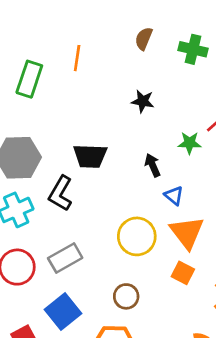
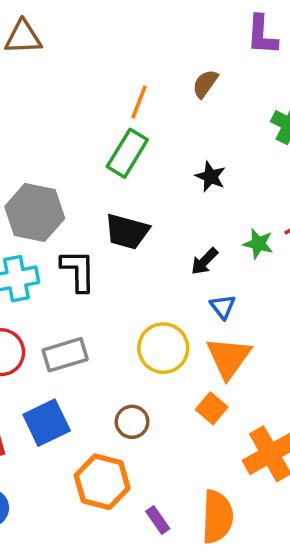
brown semicircle: (144, 39) -> (205, 84), moved
green rectangle: (29, 79) -> (127, 153), moved
black arrow: (153, 165) -> (204, 261), turned -125
black L-shape: (61, 193) -> (78, 270), turned 136

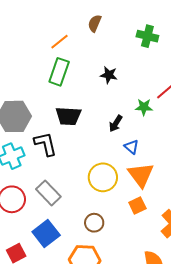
orange line: (139, 102) -> (59, 42), turned 42
gray rectangle: (65, 355) -> (48, 193), turned 75
orange square: (212, 408) -> (137, 205), turned 36

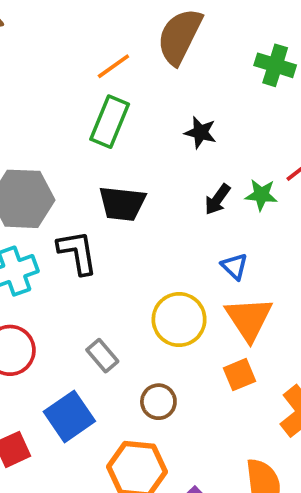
brown semicircle: (95, 23) -> (180, 36), size x1.8
black arrow: (116, 123) -> (217, 199), moved
gray rectangle: (48, 193) -> (102, 356), moved, size x0.7

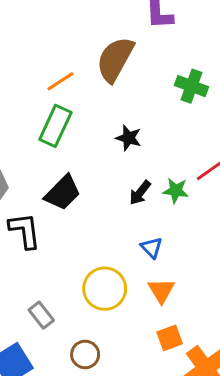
black trapezoid: (122, 204) -> (63, 193), turned -54
orange triangle: (249, 319) -> (161, 291), size x0.7
orange square: (239, 375) -> (170, 338), moved

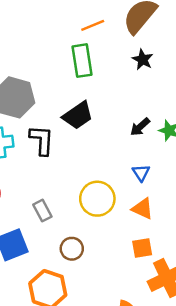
green rectangle: (55, 126) -> (82, 61), turned -44
black star: (129, 138) -> (143, 60), moved
orange triangle: (161, 291) -> (143, 209), turned -45

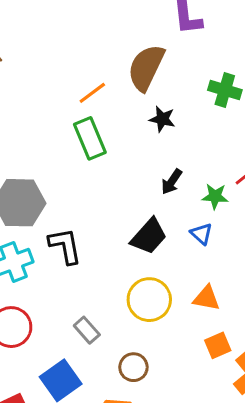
black trapezoid: (78, 115) -> (149, 236), moved
black arrow: (140, 127) -> (172, 182), moved
blue triangle: (141, 173) -> (201, 234), moved

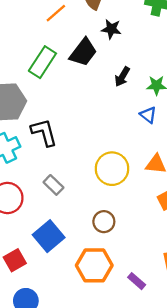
green rectangle: (90, 138) -> (42, 62), moved, turned 60
black trapezoid: (149, 236) -> (83, 52), moved
gray rectangle: (87, 330) -> (53, 185), moved

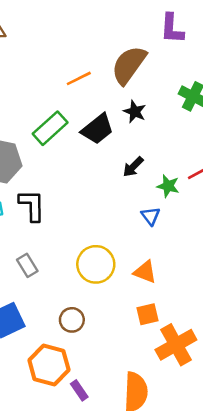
purple rectangle: (137, 281) -> (79, 390), moved

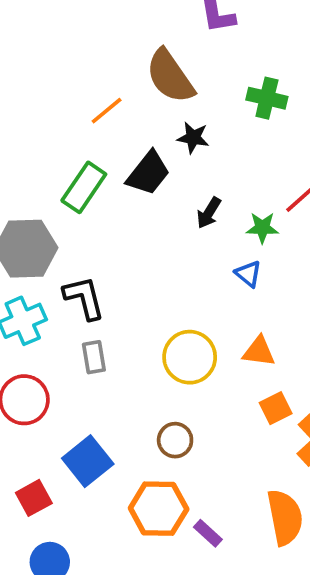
brown semicircle: (129, 65) -> (170, 76), turned -57
gray rectangle: (27, 265) -> (94, 357), moved, turned 35

